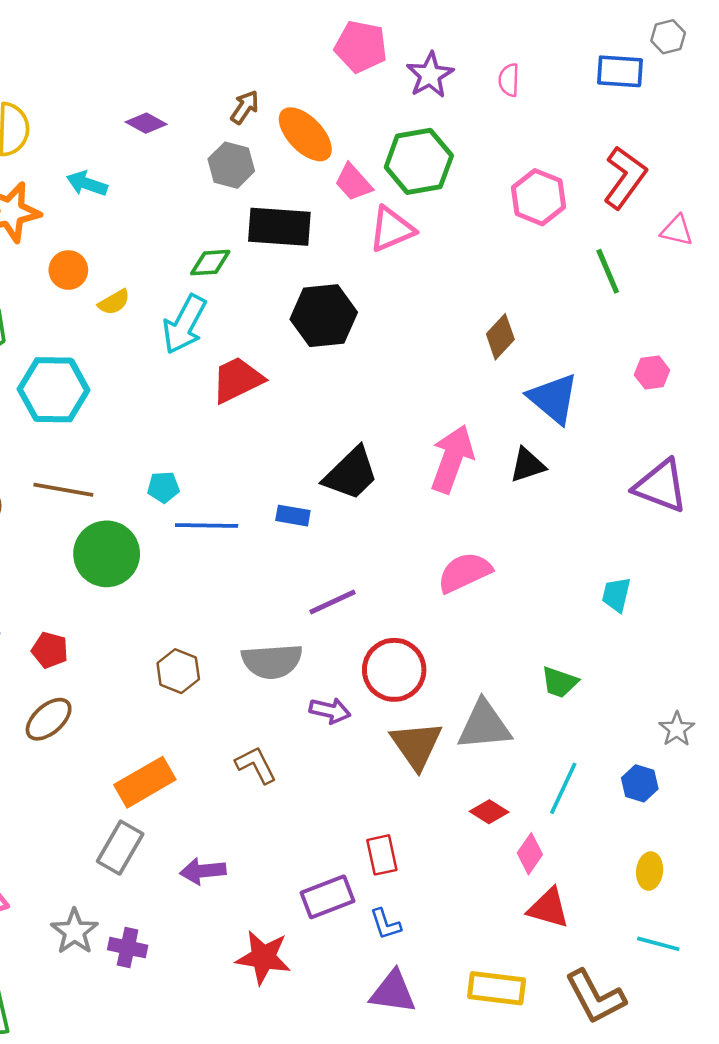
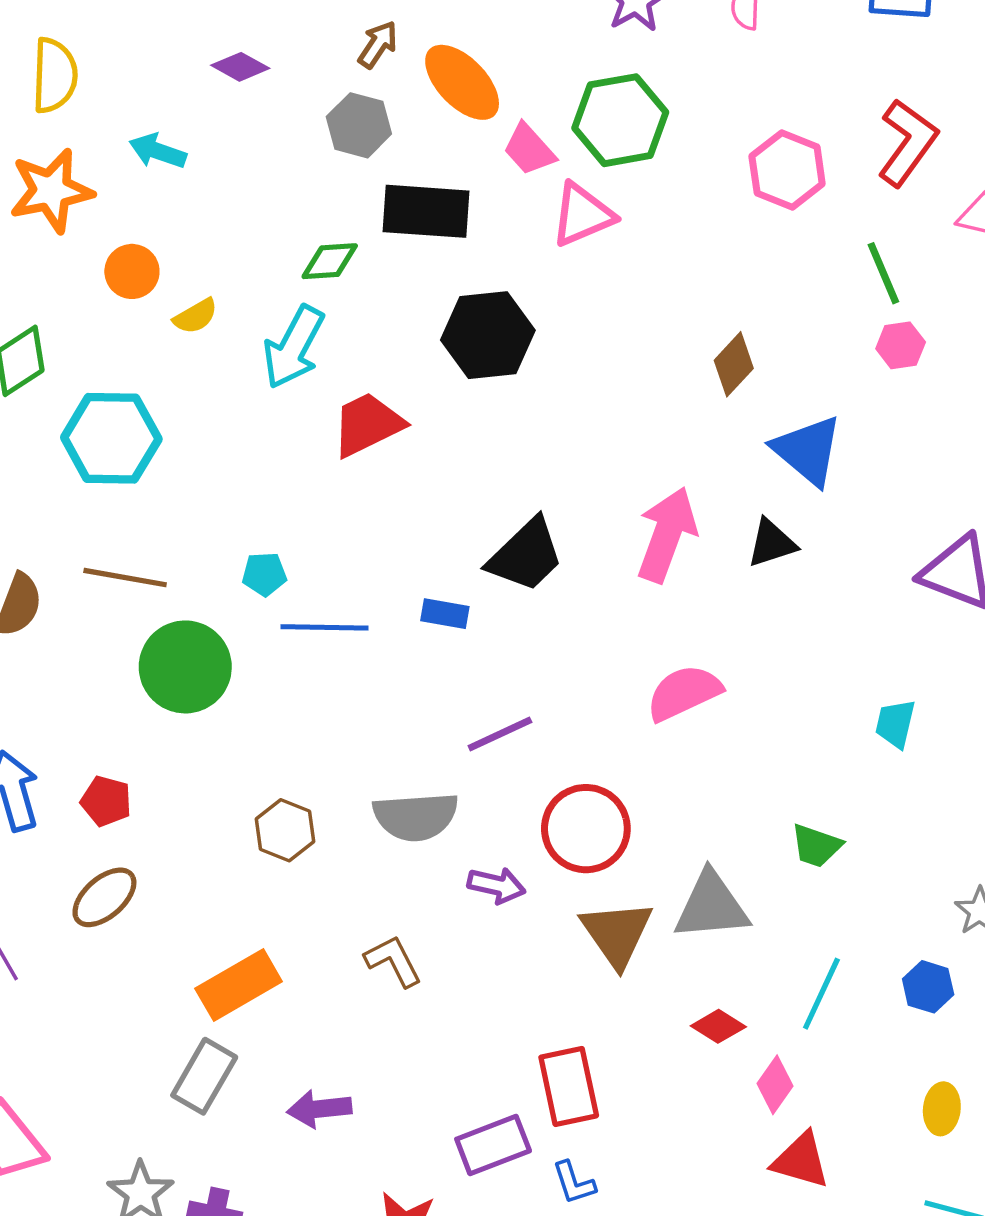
pink hexagon: (652, 372) -> (901, 345), moved
red rectangle: (382, 855) -> (569, 1087), size x1.4

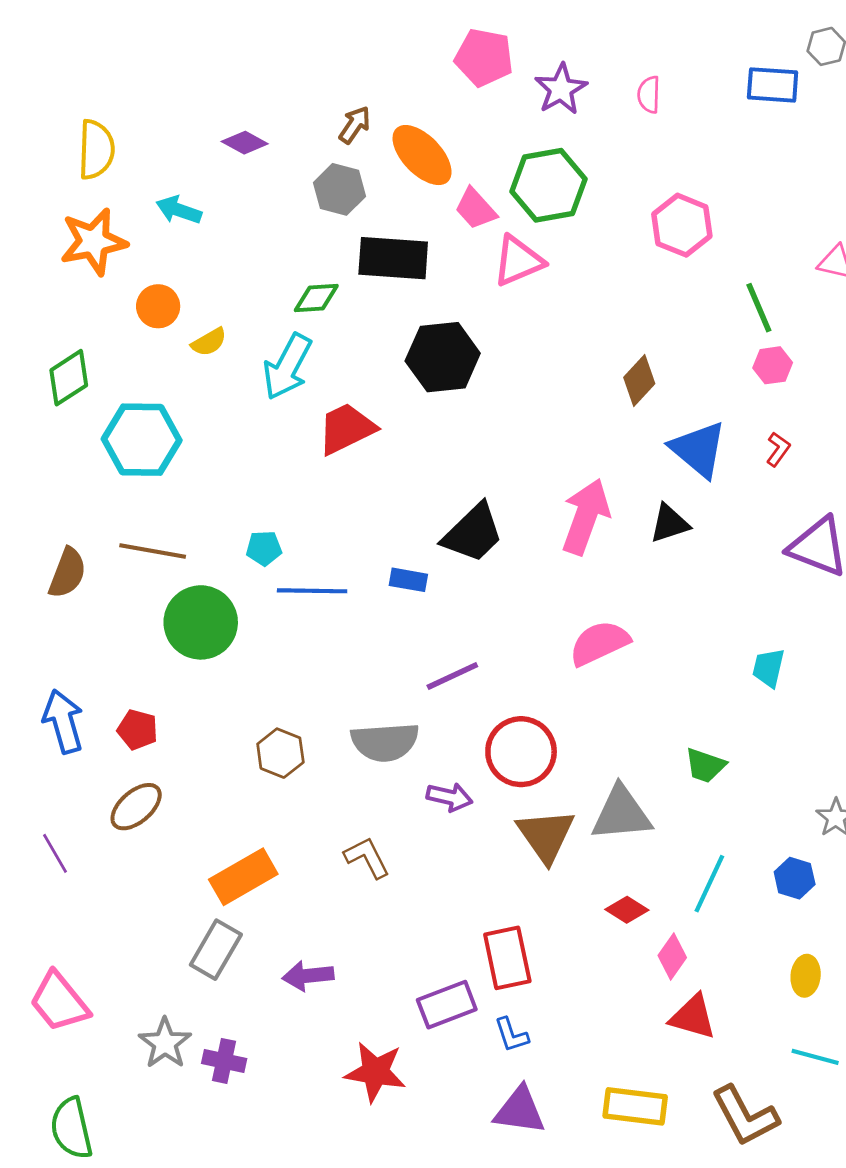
red L-shape: (907, 142) -> (778, 449), moved, size x0.5

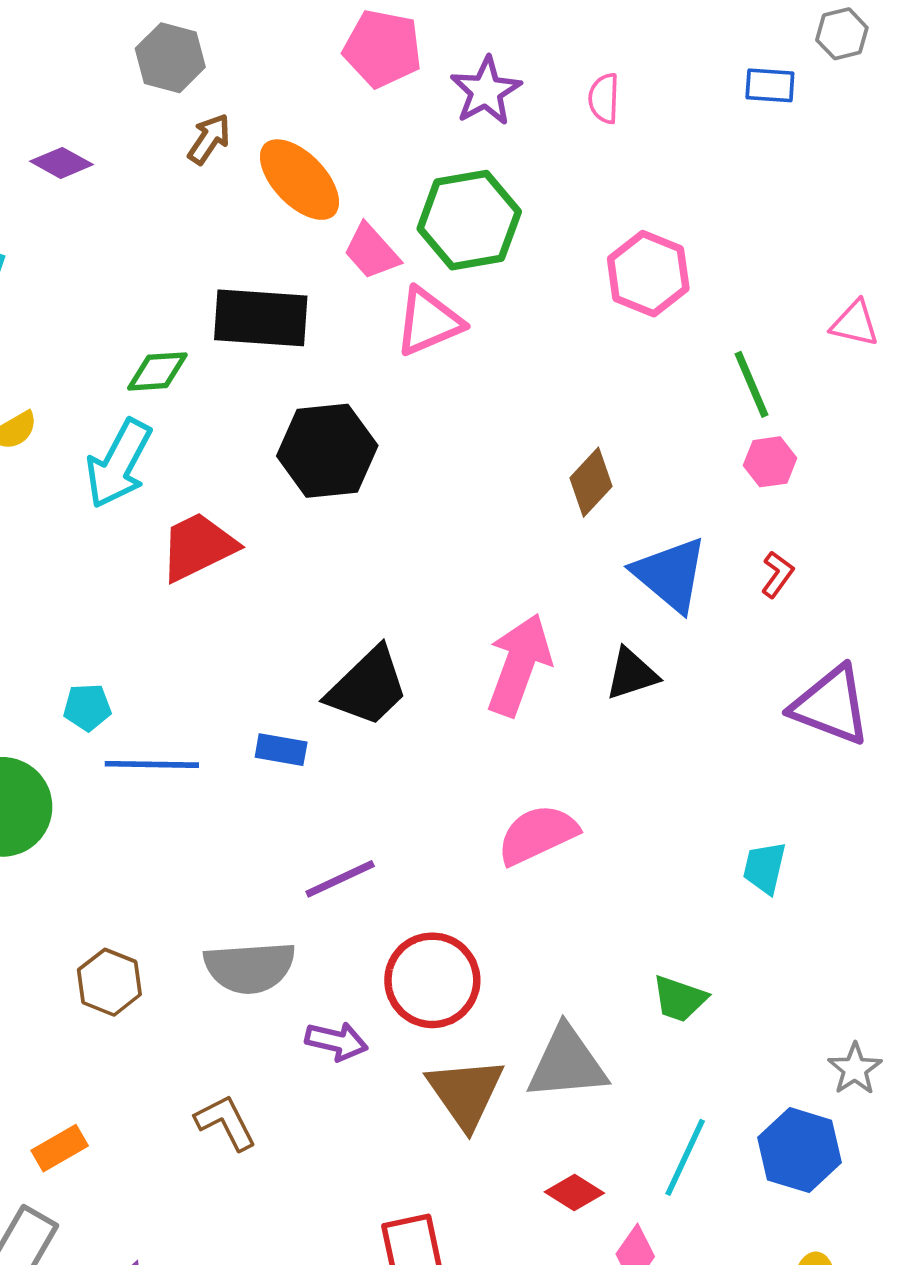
blue rectangle: (773, 85) -> (770, 85), size x0.7
gray hexagon: (340, 189) -> (170, 58), moved
orange rectangle: (243, 877) -> (60, 1148), size x0.6
blue hexagon: (795, 878) -> (799, 1150), size x1.5

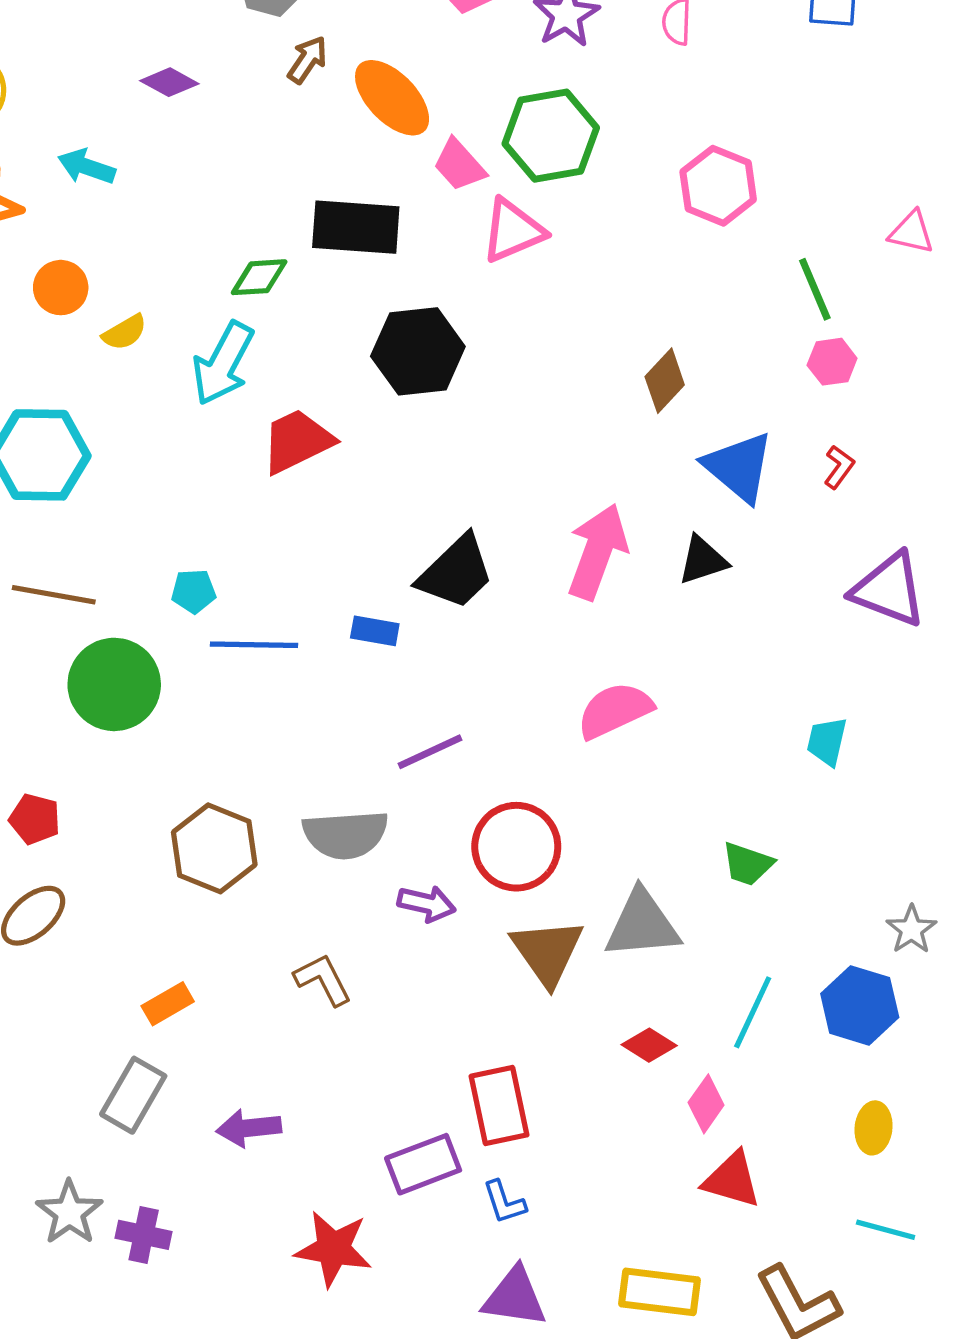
brown hexagon: (109, 982) -> (214, 848), size x1.4

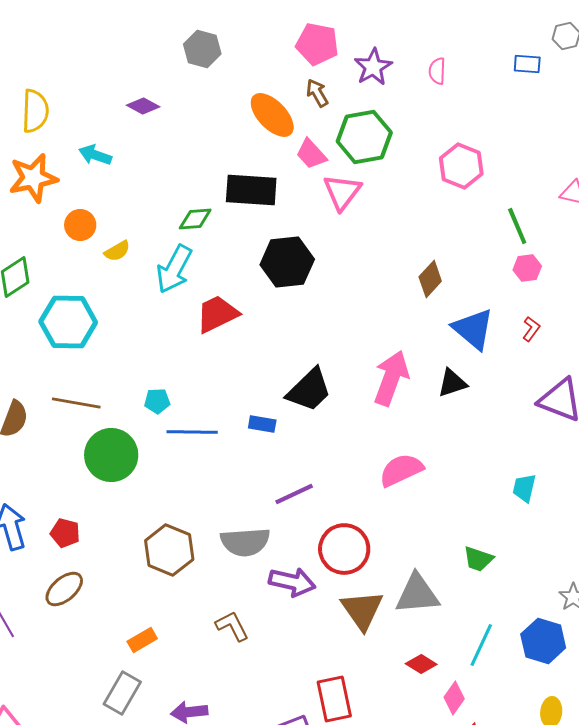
brown arrow: (307, 60) -> (317, 93), moved, turned -64
pink triangle: (513, 231) -> (342, 192), turned -30
purple arrow: (427, 904) -> (292, 582), size x1.4

